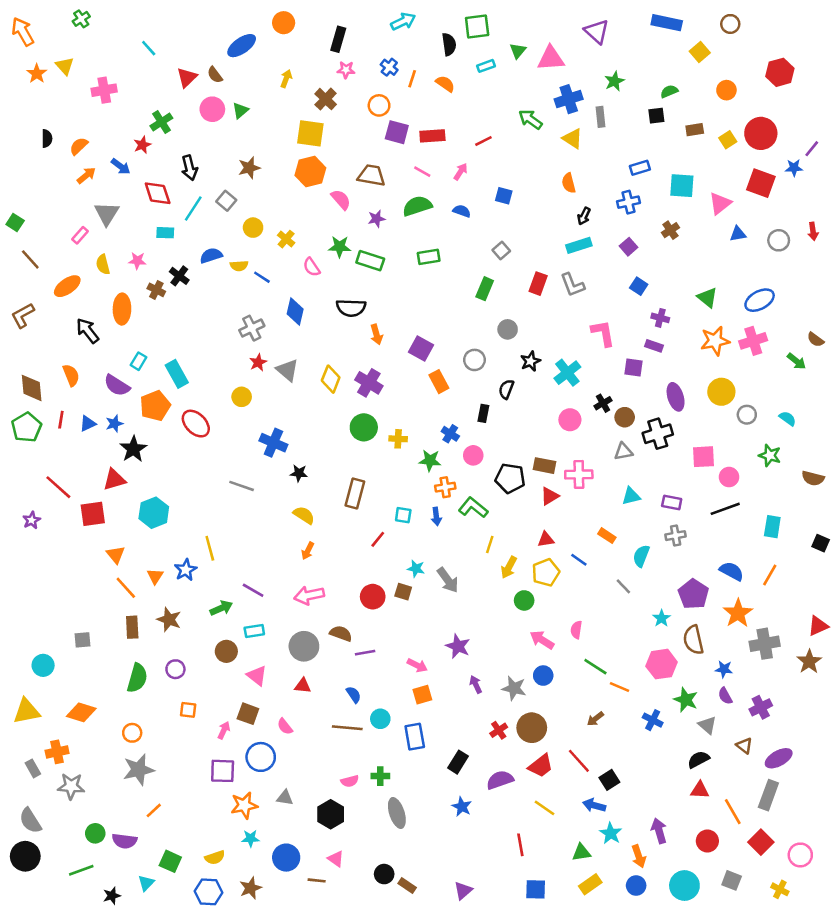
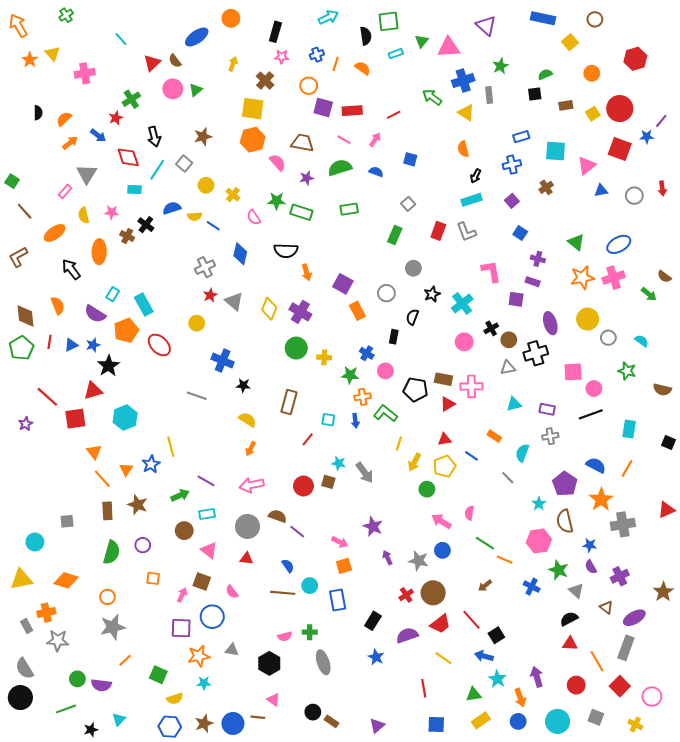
blue cross: (389, 67) -> (317, 55), turned 32
purple line: (365, 653) -> (297, 532), turned 49
brown star: (809, 662) -> (663, 592), moved
blue circle: (286, 858) -> (233, 723), moved
green square: (170, 861) -> (158, 675), moved

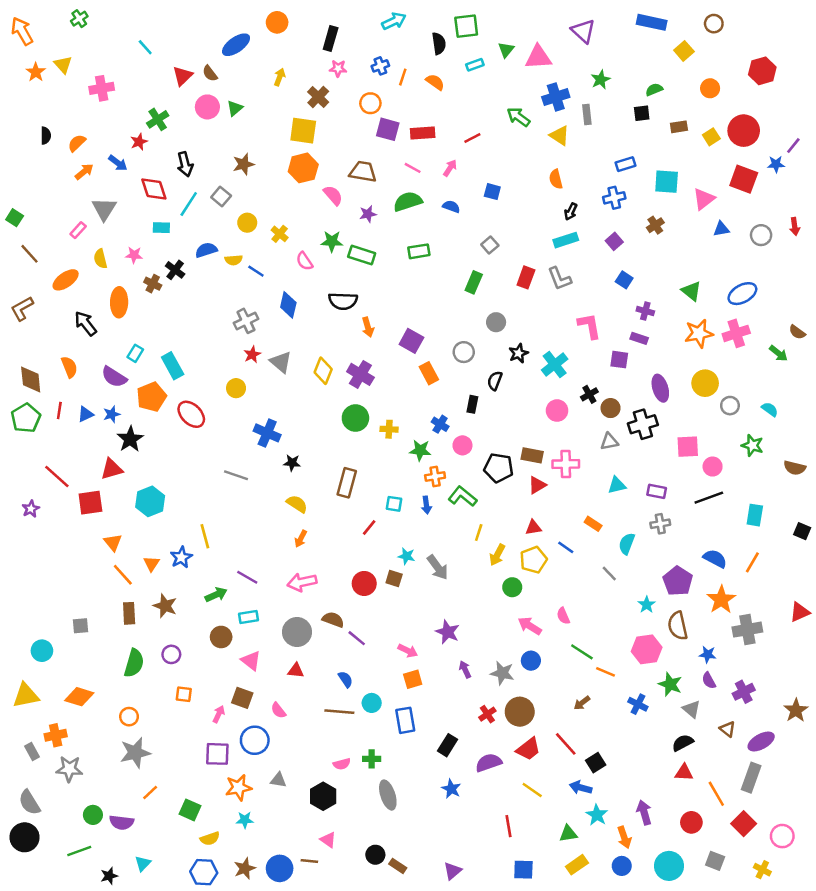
pink semicircle: (469, 513) -> (563, 616), turned -32

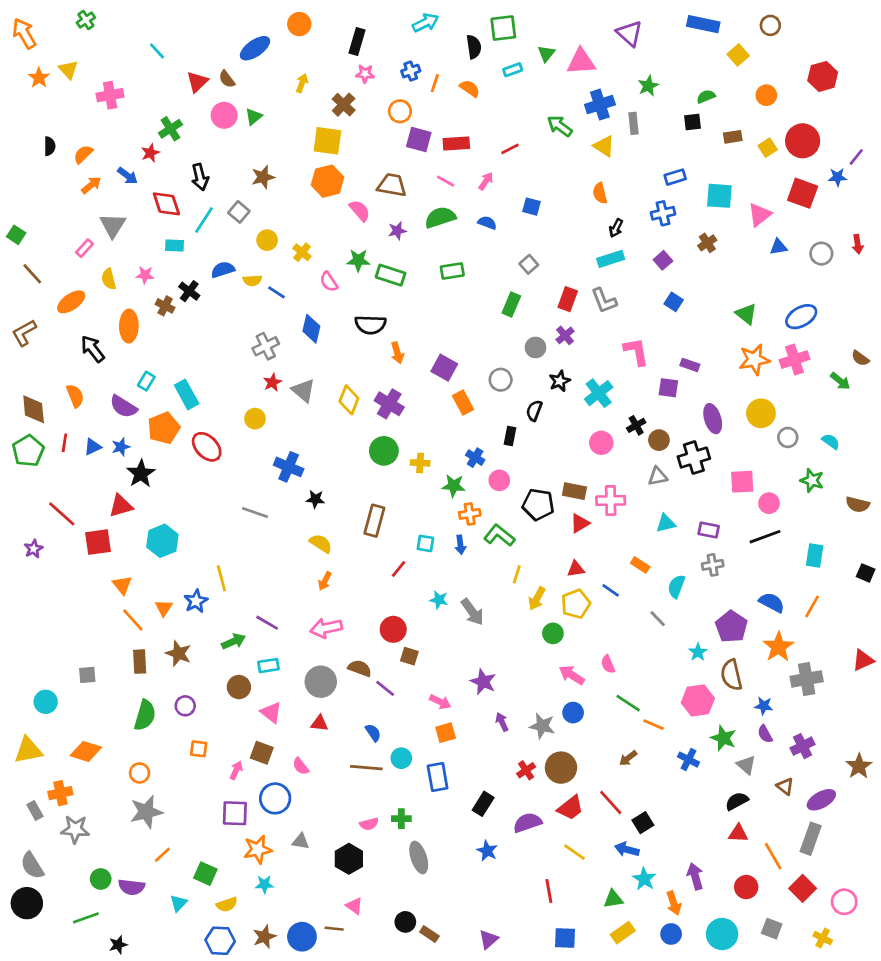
purple cross: (645, 311) -> (565, 335), moved, turned 35
brown square: (394, 579) -> (409, 656), moved
cyan triangle: (143, 863) -> (178, 903), moved

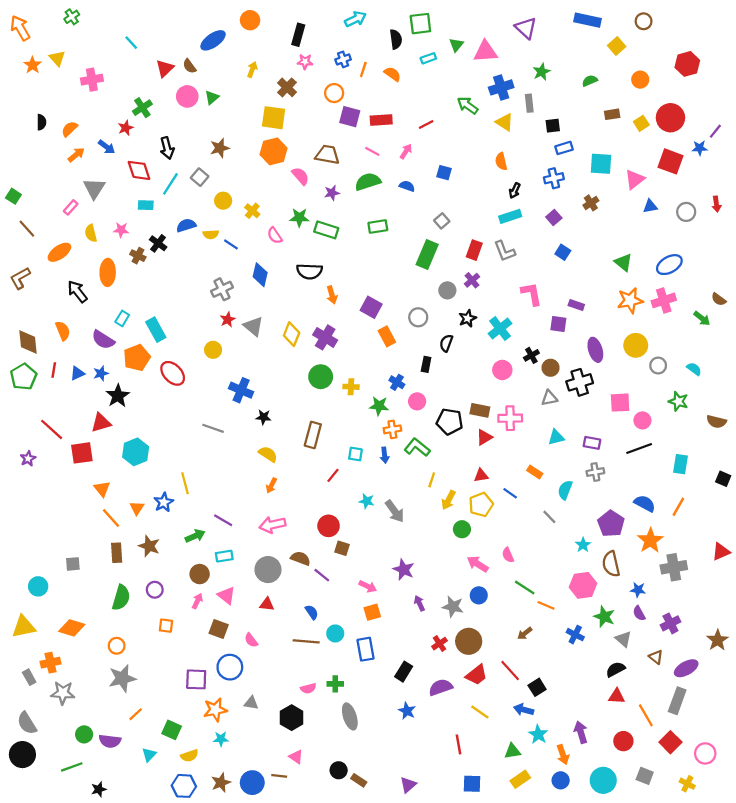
black square: (693, 122) -> (553, 126), moved
green rectangle: (511, 305) -> (427, 255), size x1.4
pink arrow: (236, 770) -> (197, 601), moved

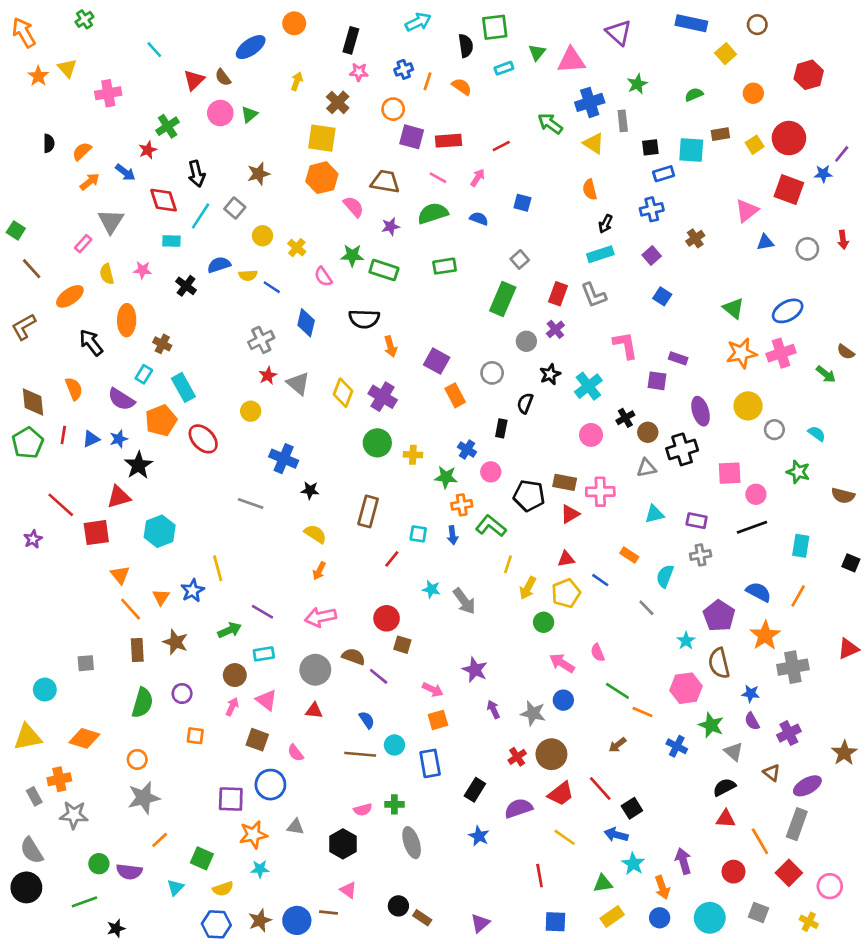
cyan square: (601, 164) -> (691, 150), moved
brown cross: (138, 256) -> (162, 344), moved

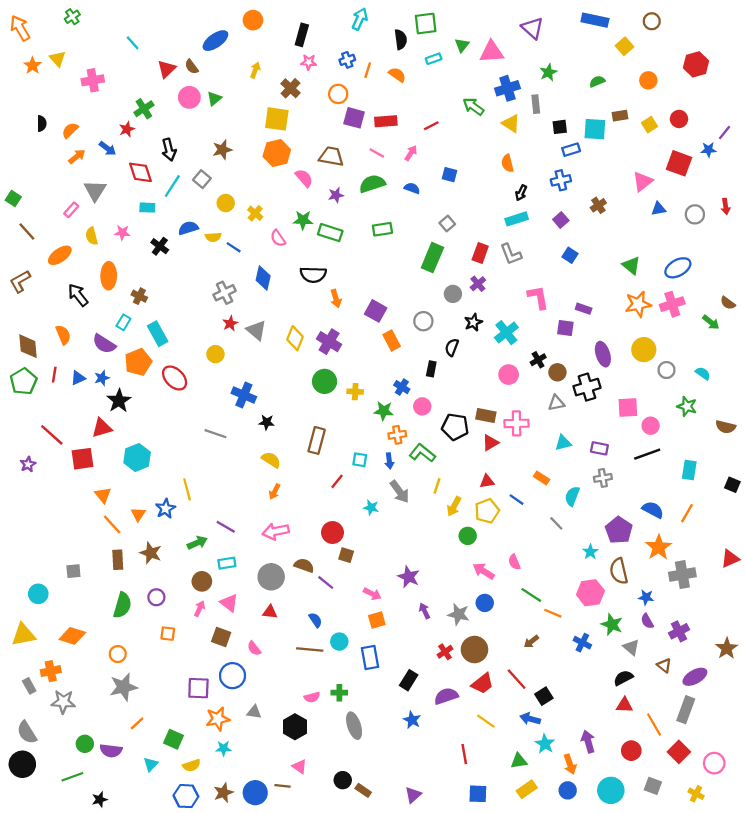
cyan arrow: (418, 22) -> (360, 19), turned -40
red circle: (789, 138) -> (679, 119), size x0.6
gray arrow: (464, 601) -> (400, 492), moved

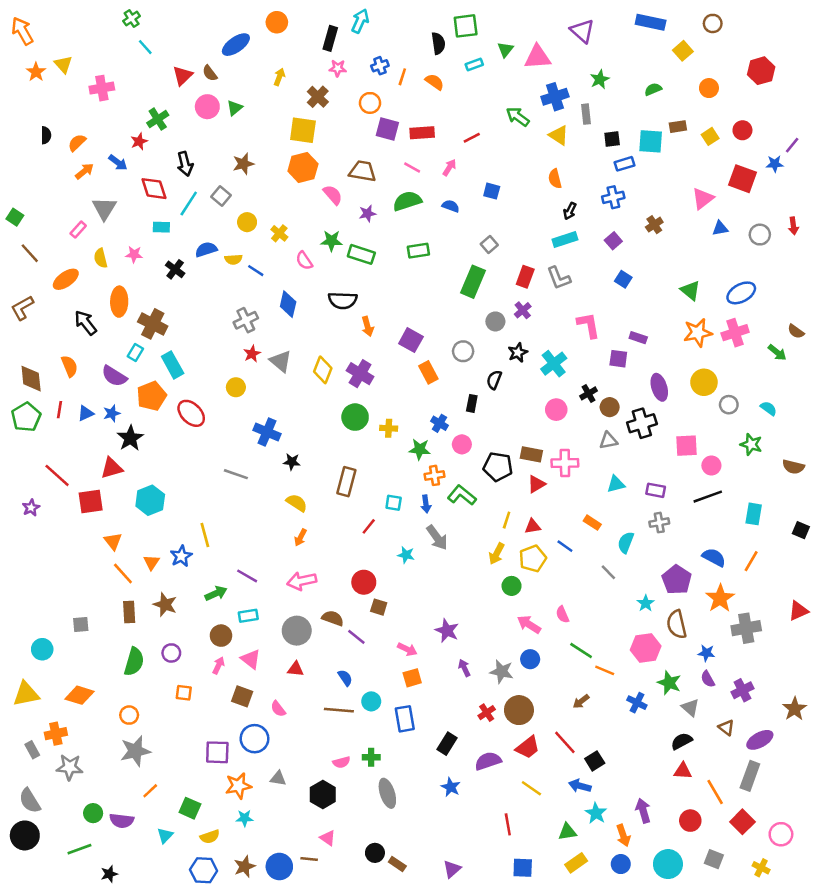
green cross: (72, 17) -> (132, 19), moved
cyan arrow: (360, 19) -> (360, 21), moved
brown cross: (139, 296) -> (153, 324), size x1.6
yellow line: (437, 486) -> (507, 520), moved

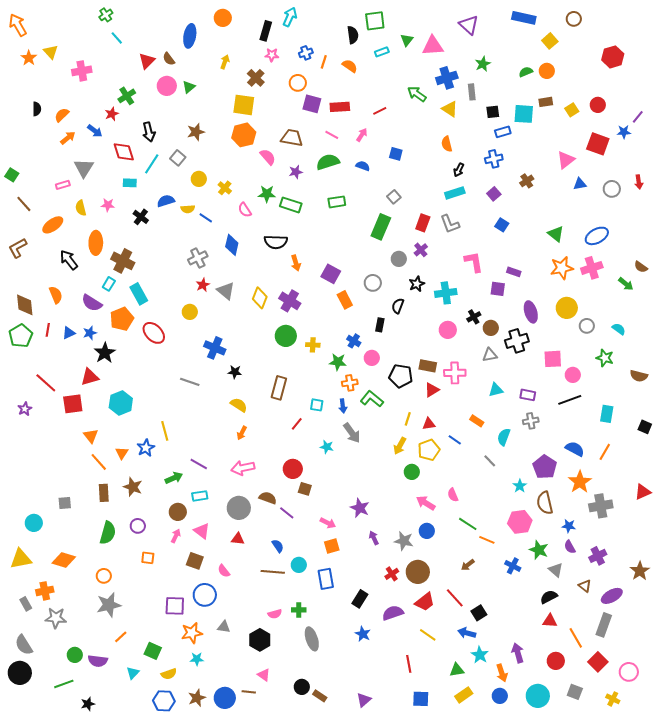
blue ellipse: (236, 45) -> (190, 36), turned -45
orange circle: (709, 88) -> (547, 71), moved
pink rectangle: (78, 230) -> (63, 185), turned 32
cyan cross: (554, 364) -> (446, 293), turned 30

